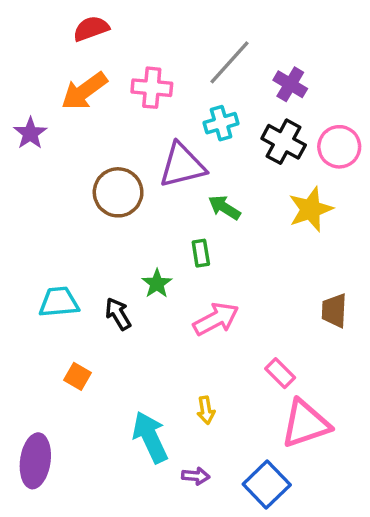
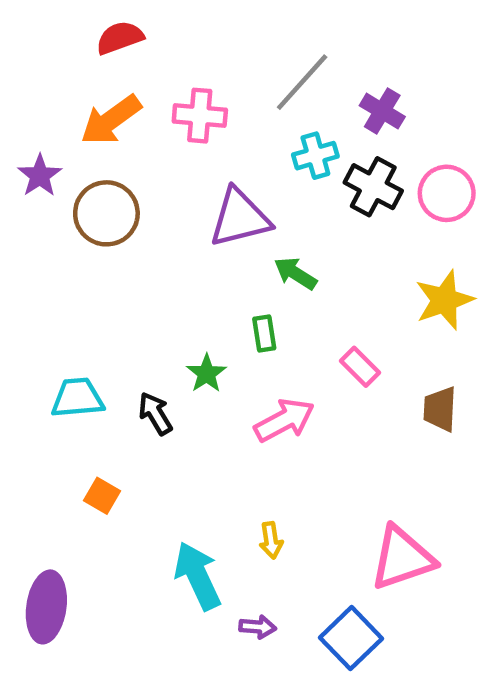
cyan cross: (221, 123) -> (315, 156), moved
brown circle: (118, 192) -> (106, 213), moved
yellow star: (311, 209) -> (444, 300), moved
pink rectangle: (280, 373) -> (360, 367), moved

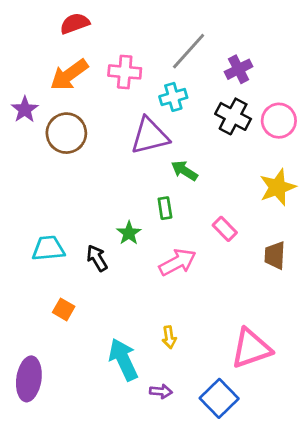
purple cross: (382, 111) -> (239, 69), turned 32
cyan cross: (315, 156) -> (173, 97), moved

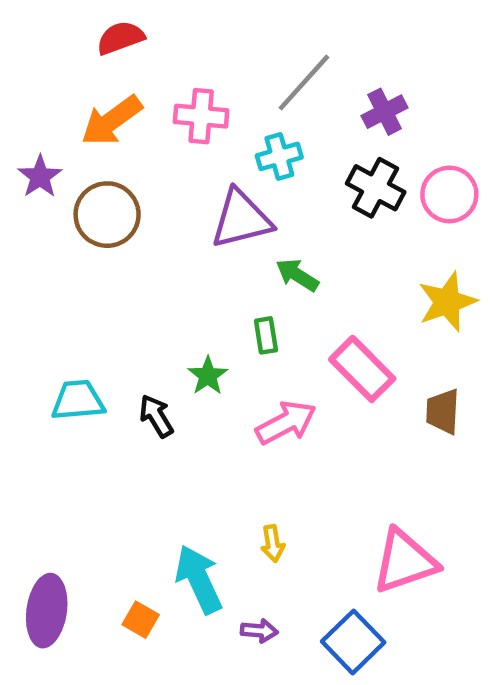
pink rectangle: (225, 229) -> (362, 369), size x1.6
orange square: (64, 309) -> (141, 620), moved

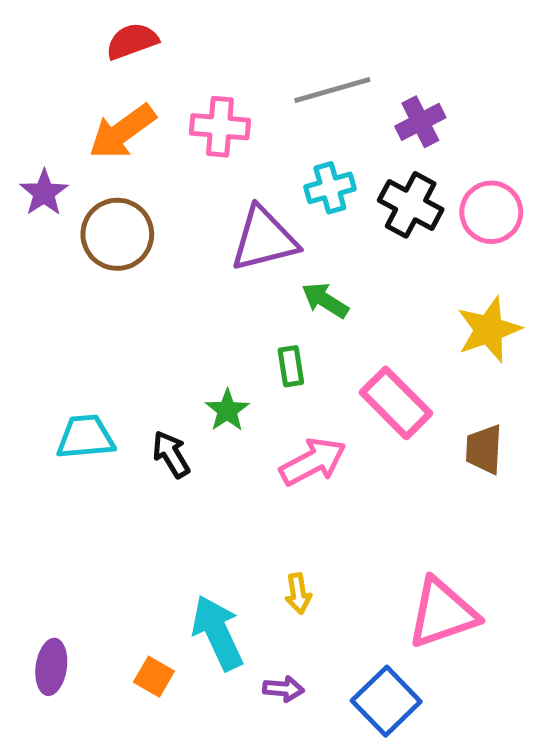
gray line: (304, 83) -> (332, 90), turned 32
cyan cross: (279, 156) -> (330, 188), moved
purple ellipse: (47, 611) -> (51, 667), size x0.7

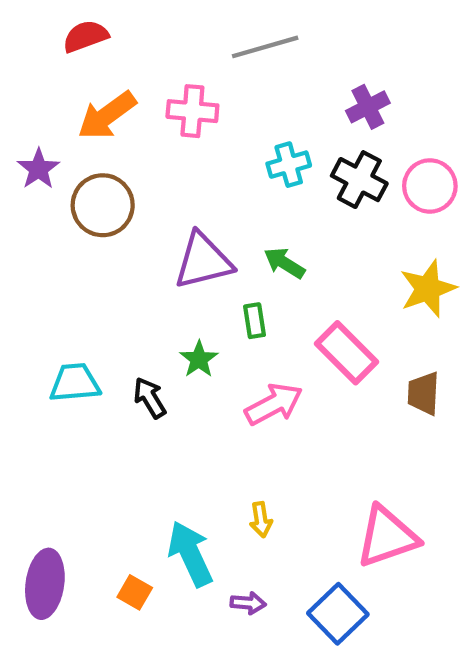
red semicircle: (132, 41) -> (86, 36), moved
gray line: (332, 90) -> (265, 47), moved
purple triangle: (264, 239) -> (203, 261), moved
purple ellipse: (51, 667) -> (45, 584), size x1.4

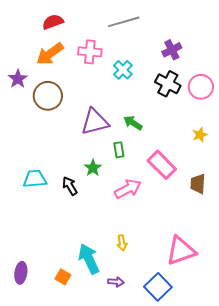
red semicircle: (86, 36) -> (53, 22), moved
cyan cross: (289, 165) -> (123, 70), moved, turned -30
yellow star: (428, 289) -> (200, 135), size x0.6
purple ellipse: (45, 584) -> (21, 273), size x0.7

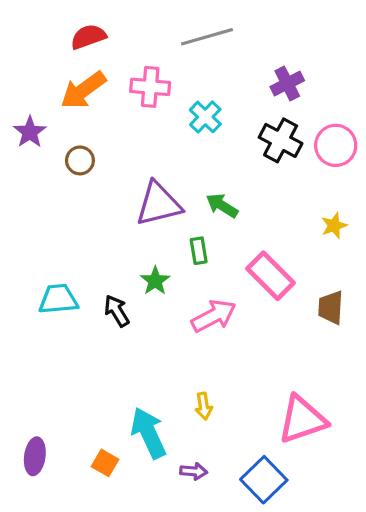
brown circle: (48, 96) -> (80, 160), size x0.6

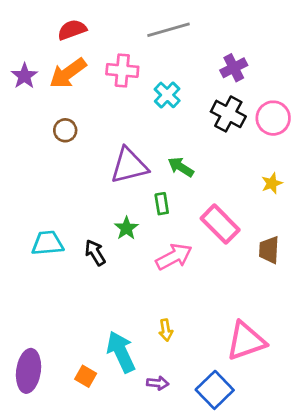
purple star: (30, 132) -> (24, 76), moved
purple ellipse: (35, 456) -> (29, 371), size x1.4

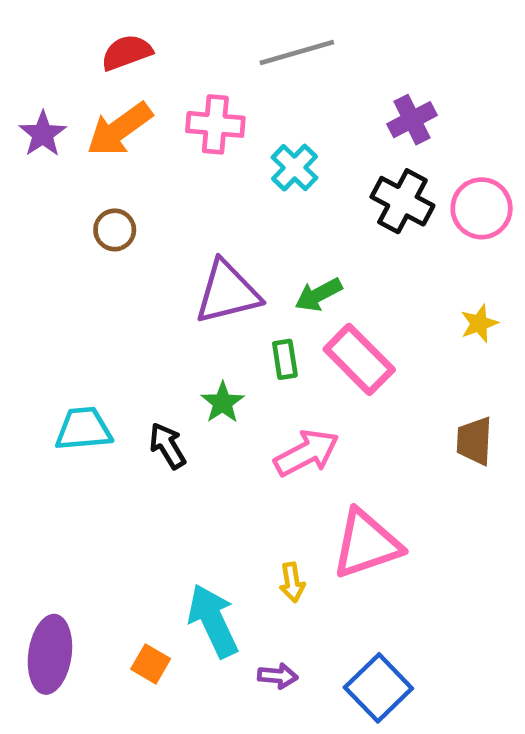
green arrow: (181, 167) -> (318, 295), turned -60
pink rectangle: (220, 224) -> (359, 359), moved
pink triangle: (246, 341) -> (366, 544), moved

